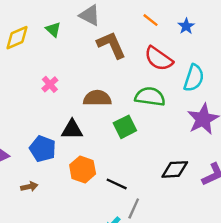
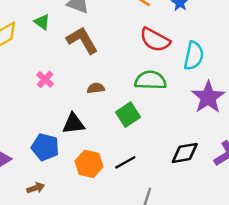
brown L-shape: (111, 45) -> (82, 40), moved
brown semicircle: (97, 98) -> (96, 88), size x0.6
black line: (117, 184) -> (125, 162), moved, turned -48

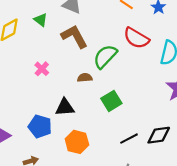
green semicircle: (150, 80) -> (105, 56), moved, turned -50
black line: (125, 162) -> (129, 139), moved

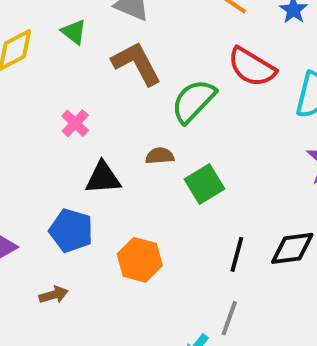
brown semicircle: (85, 78) -> (160, 156), moved
black triangle: (65, 107) -> (103, 178), moved
black line: (129, 139) -> (237, 254), turned -48

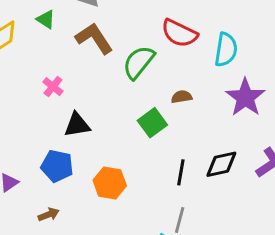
brown semicircle: (160, 156) -> (182, 97), moved

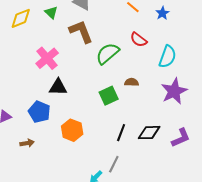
red semicircle: (179, 33) -> (139, 40), size x0.7
pink cross: (53, 87) -> (47, 58), size x1.6

